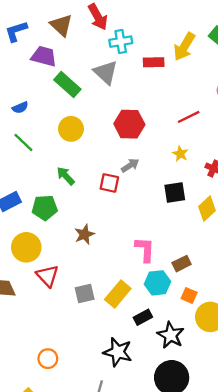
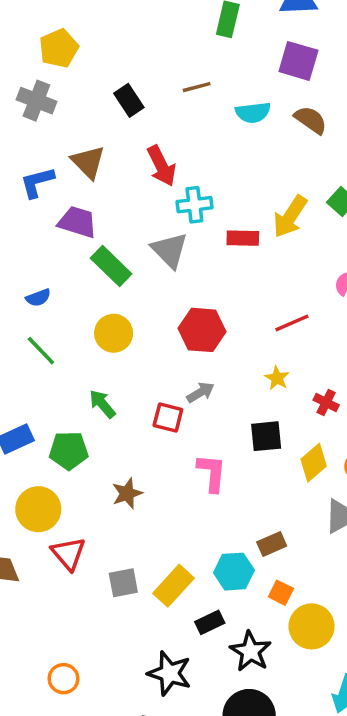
brown triangle: (61, 25) -> (88, 162), moved
pink L-shape: (145, 249) -> (212, 473), moved

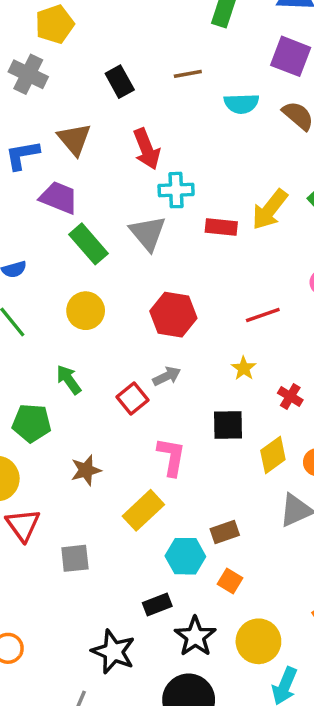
red square: (168, 418) -> (132, 398), turned 32
yellow rectangle: (173, 586) -> (143, 510), moved
yellow circle: (312, 626) -> (258, 641), moved

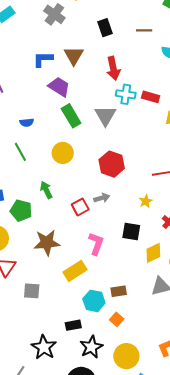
red rectangle: (221, 227) -> (151, 97), moved
brown star: (86, 470) -> (47, 243), size x1.5

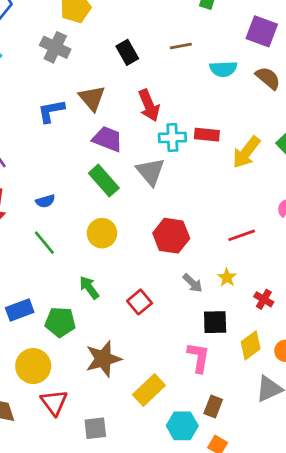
purple trapezoid: (59, 87) -> (108, 139), moved
gray arrow: (102, 198) -> (193, 283), moved, turned 70
pink L-shape: (96, 244) -> (199, 357), moved
brown rectangle: (119, 291) -> (213, 407), turned -49

